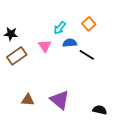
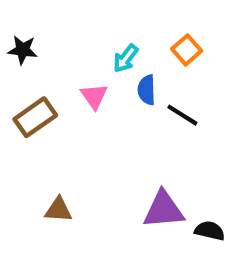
black star: (11, 34) -> (23, 50), moved
blue semicircle: (70, 43) -> (147, 90), turned -88
purple triangle: (60, 100) -> (163, 210), moved, turned -45

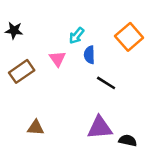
orange square: (187, 50) -> (129, 37), moved, size x1.5
black line: (182, 115) -> (106, 83), moved

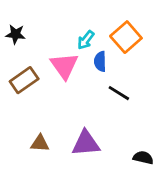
orange square: (129, 37) -> (126, 37), moved
pink triangle: (57, 59) -> (64, 66), size x1.5
purple triangle: (100, 128) -> (86, 143), moved

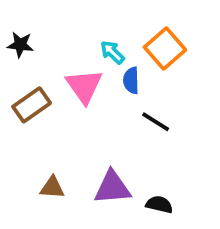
cyan arrow: (86, 40) -> (112, 52), turned 96
black semicircle: (143, 158) -> (159, 204), moved

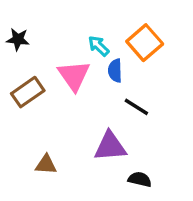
purple triangle: (112, 188) -> (110, 146), moved

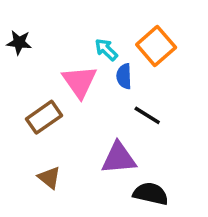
brown rectangle: (28, 92) -> (44, 117), moved
brown triangle: (46, 165) -> (49, 178), turned 35
black semicircle: (140, 179) -> (151, 194), size x1.4

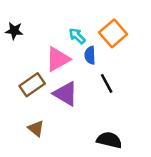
pink triangle: (80, 82) -> (58, 59), turned 36
black line: (147, 115) -> (107, 83), turned 30
purple triangle: (119, 158) -> (66, 94), moved, turned 36

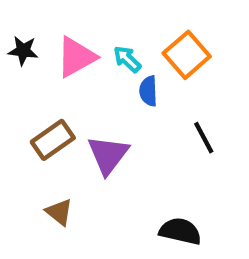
pink triangle: (58, 59) -> (76, 57), moved
black line: (107, 83) -> (204, 138), moved
purple triangle: (66, 94) -> (108, 155), turned 36

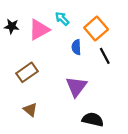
cyan arrow: (127, 59) -> (62, 19), moved
black line: (204, 138) -> (105, 56), moved
purple triangle: (108, 155) -> (76, 87), moved

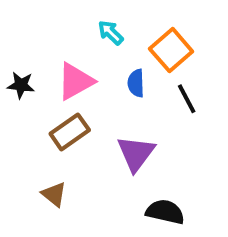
black star: (12, 26) -> (21, 85), moved
pink triangle: (39, 30) -> (76, 81), moved
brown rectangle: (27, 72) -> (70, 132), moved

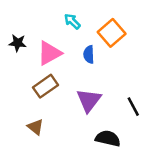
black star: (21, 85) -> (18, 43), moved
black line: (187, 99) -> (133, 107), moved

